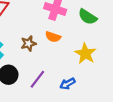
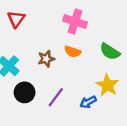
green semicircle: (88, 17) -> (110, 52), moved
yellow star: (85, 54) -> (107, 85), moved

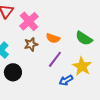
pink cross: (75, 22) -> (29, 21), moved, turned 30
purple line: (56, 97) -> (55, 59), moved

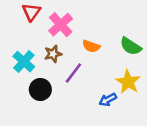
brown star: (31, 44) -> (53, 54), moved
purple line: (55, 59) -> (73, 73), moved

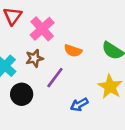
blue arrow: (108, 100) -> (79, 105), moved

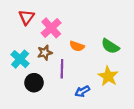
purple line: (55, 78) -> (62, 69), turned -36

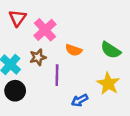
black circle: (34, 83) -> (15, 91), moved

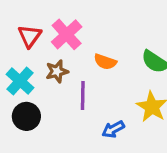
red triangle: (18, 18) -> (30, 36), moved

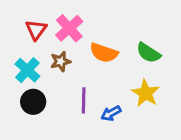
orange semicircle: (105, 62) -> (104, 53), size x1.4
purple line: (83, 95) -> (84, 100), moved

